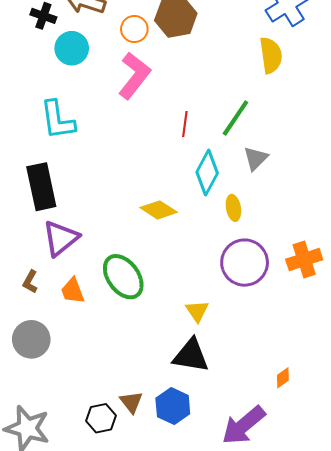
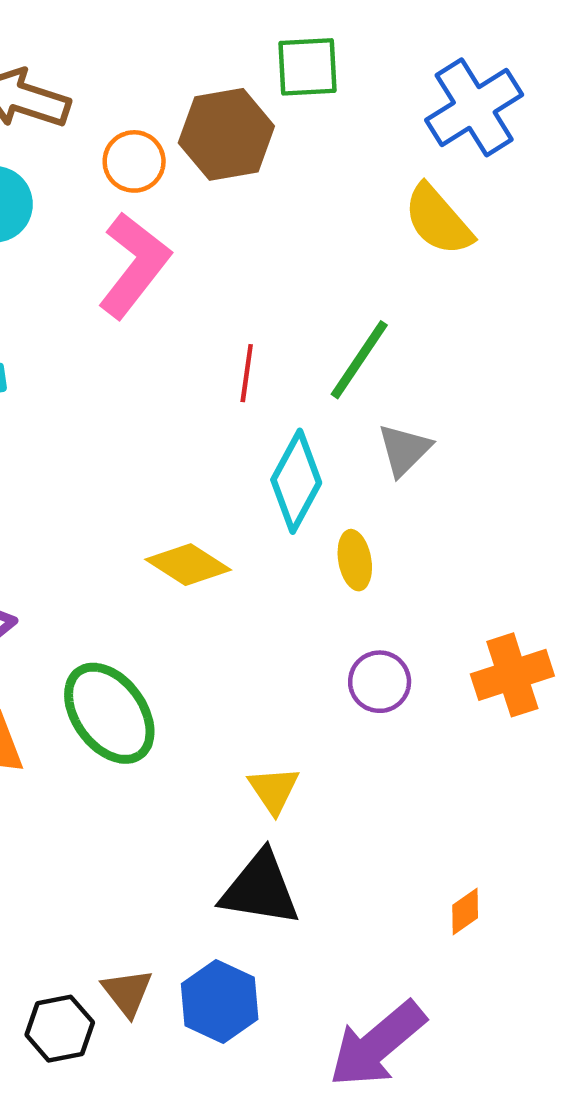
yellow semicircle: (271, 55) -> (438, 220), turned 147
purple circle: (245, 263) -> (380, 682), size x0.6
orange diamond: (283, 378) -> (465, 911), moved

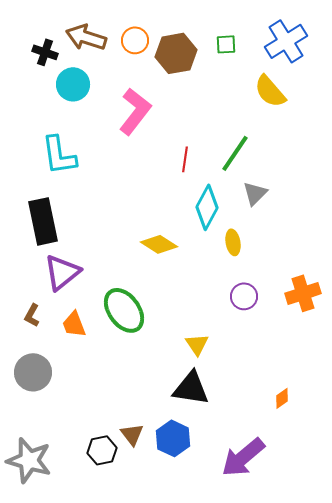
green square: (307, 67) -> (226, 44), moved, size x0.7
orange circle: (134, 161) -> (135, 40), moved

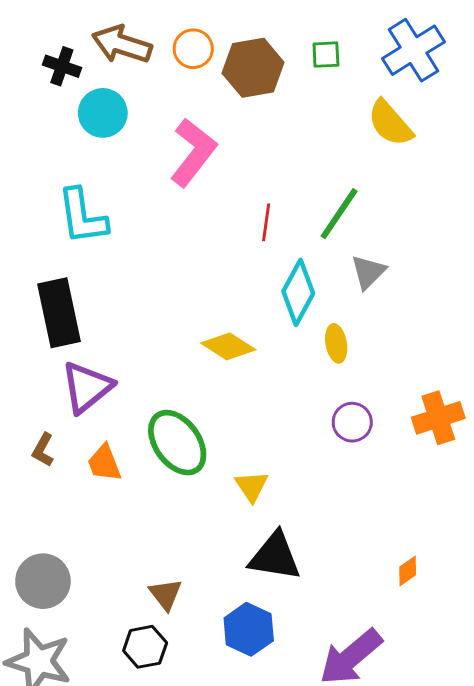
yellow triangle: (197, 344) -> (252, 486), moved
gray circle: (33, 372) -> (43, 581), moved
brown triangle: (132, 434) -> (166, 594), moved

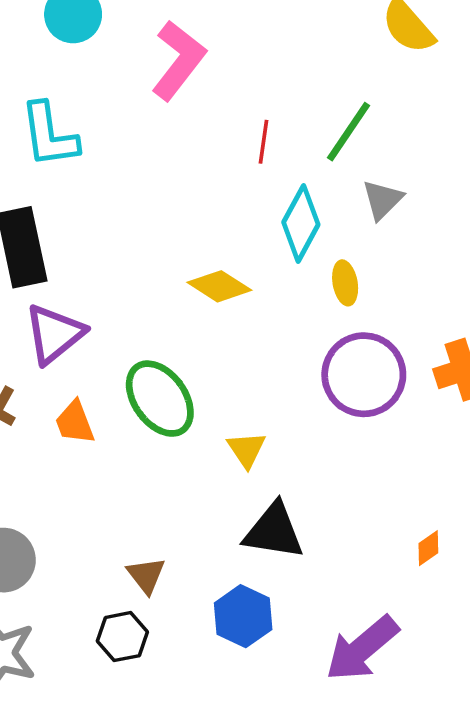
purple circle: (352, 422) -> (364, 375), size x1.8

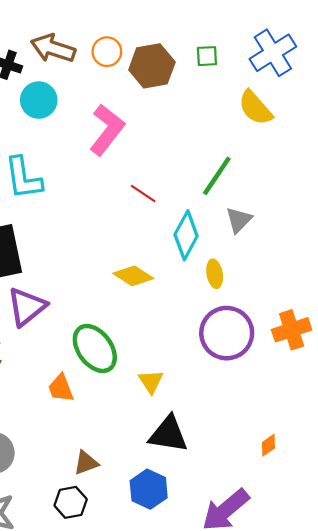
red line: (263, 142) -> (143, 193), moved, turned -64
orange trapezoid: (75, 422) -> (61, 388), moved
brown triangle: (146, 575) -> (86, 463), turned 48

